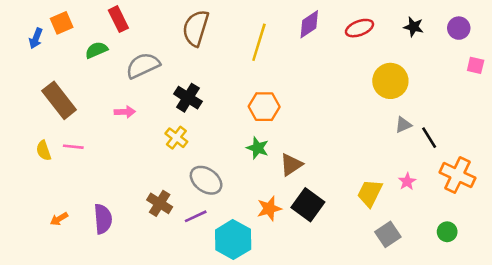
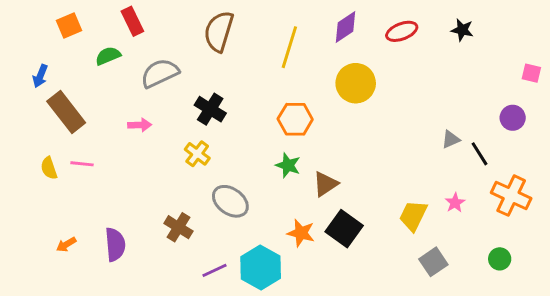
purple circle: (459, 28) -> (513, 118), moved
blue arrow: (36, 38) -> (40, 76), moved
yellow circle: (390, 81) -> (356, 83), moved
orange star: (269, 209) -> (301, 233), turned 30
purple line: (196, 216) -> (215, 270), moved

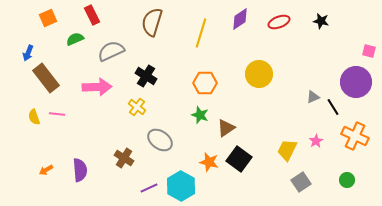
yellow circle: (356, 83) -> (259, 74), moved
purple circle: (513, 118) -> (356, 82), size x1.8
pink arrow: (140, 125) -> (97, 87), size x1.8

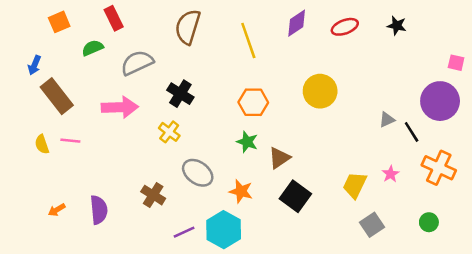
yellow line: (201, 33) -> (248, 40), turned -36
orange star: (209, 162) -> (241, 191), moved

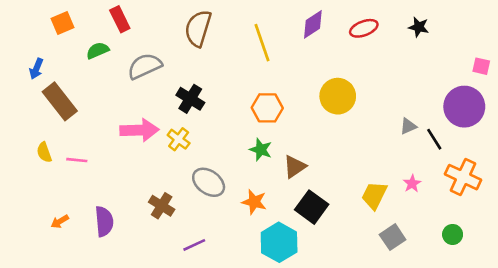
pink arrow: (120, 107) -> (139, 130), moved
pink line: (70, 141) -> (77, 160), moved
cyan hexagon: (224, 230) -> (279, 242), moved

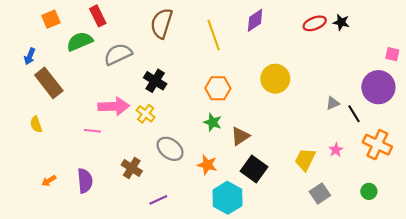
red ellipse: (364, 28) -> (315, 23), moved
green semicircle: (98, 50) -> (80, 41), size x1.4
pink line: (77, 160) -> (92, 131), moved

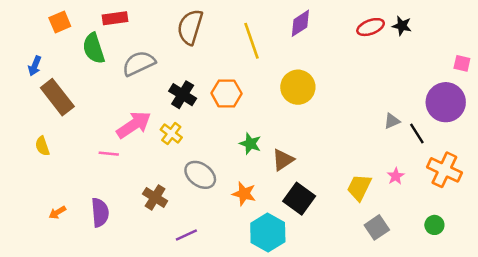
red rectangle: (98, 16) -> (115, 18), turned -72
green semicircle: (80, 41) -> (94, 48), turned -85
yellow circle: (275, 79) -> (298, 87), moved
orange hexagon: (218, 88) -> (226, 93), moved
pink arrow: (114, 106) -> (134, 125), turned -32

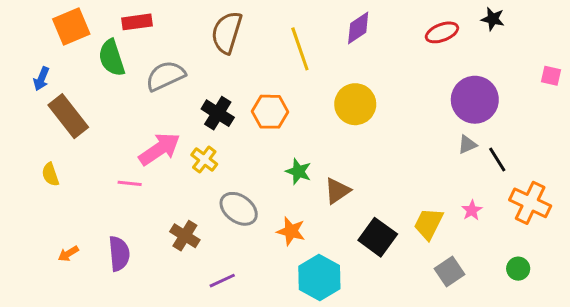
orange square: (60, 22) -> (71, 26), size x1.4
black star: (402, 26) -> (493, 19), moved
purple circle: (446, 102) -> (475, 100), moved
black square: (299, 199) -> (378, 237), moved

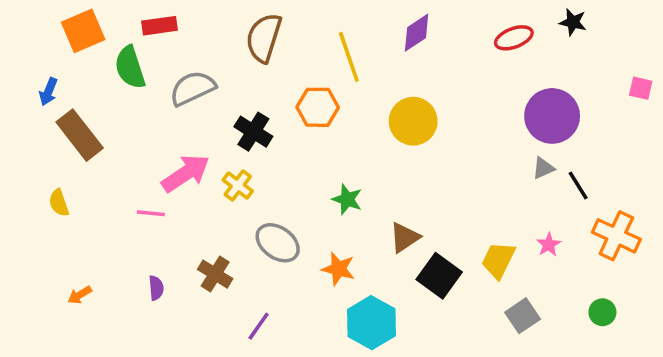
orange hexagon: (270, 112) -> (318, 107), moved
brown triangle: (337, 191) -> (404, 238), moved
purple semicircle: (119, 254) -> (156, 288), moved, size x0.6
purple line: (222, 281) -> (259, 326), turned -30

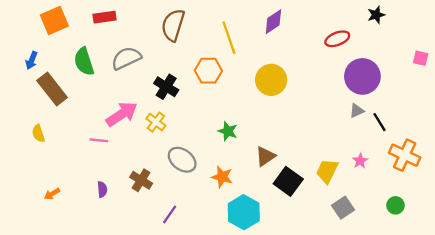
black star: (573, 22) -> (376, 15), turned -30
red ellipse: (514, 38) -> (337, 39), moved
green semicircle: (130, 67) -> (84, 62), moved

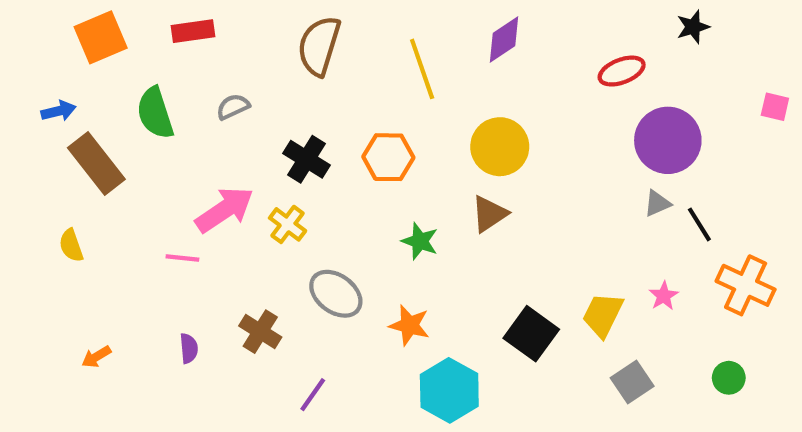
gray semicircle: (126, 58) -> (233, 107), size x0.6
blue arrow: (32, 60) -> (59, 111), turned -126
orange hexagon: (208, 71) -> (388, 157), moved
brown triangle: (265, 156) -> (489, 214), moved

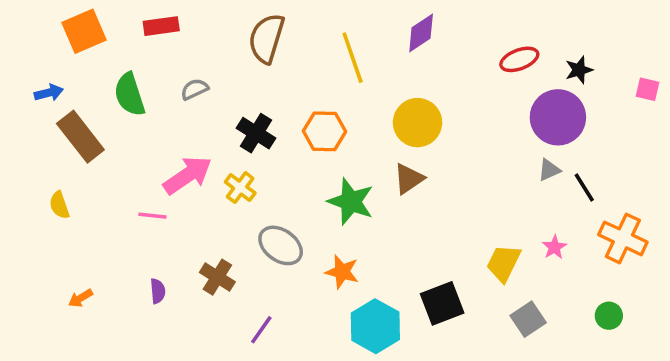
black star: (693, 27) -> (579, 70), moved
green star: (420, 241) -> (351, 202), size x1.5
black square: (531, 334) -> (442, 303), moved, turned 33

